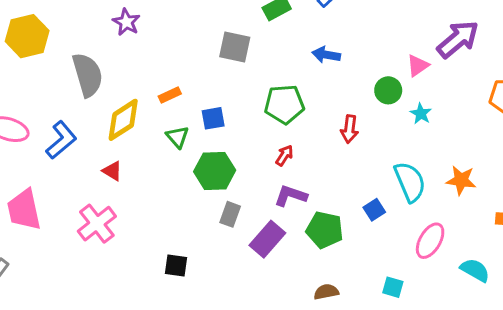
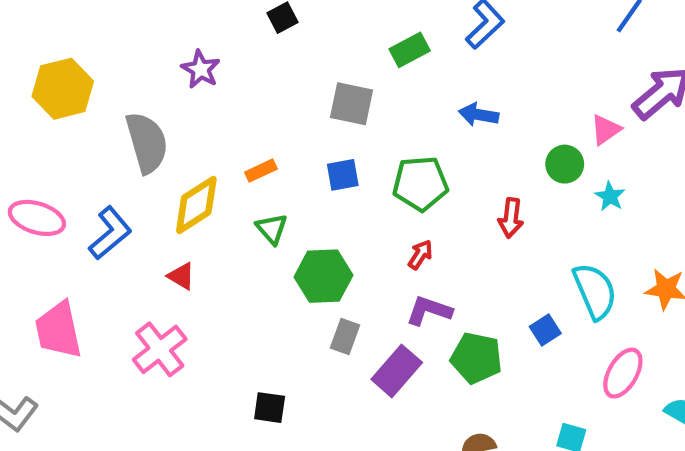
blue square: (213, 118) -> (343, 175), moved

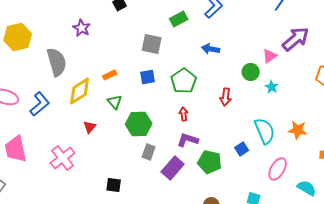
green pentagon: (420, 183) -> (184, 81), turned -30
red arrow: (420, 255) -> (184, 114), turned -40
red triangle: (181, 276) -> (90, 127), moved, turned 40

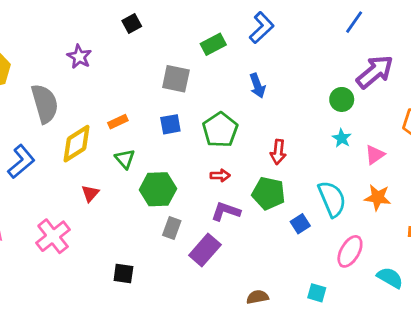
blue arrow: (211, 49) -> (257, 86), turned -120
pink triangle: (270, 56) -> (375, 155), moved
green circle: (251, 72) -> (342, 99), moved
red arrow: (184, 114) -> (220, 175), turned 96
green pentagon: (210, 162) -> (268, 193), moved

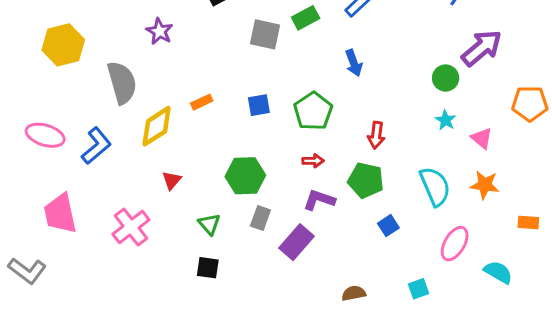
gray square: (176, 79) -> (265, 34), moved
pink triangle: (375, 155) -> (482, 138), turned -45
green triangle: (125, 159) -> (209, 224), moved
blue square: (300, 224) -> (388, 226), moved
cyan square: (317, 293) -> (418, 289), turned -36

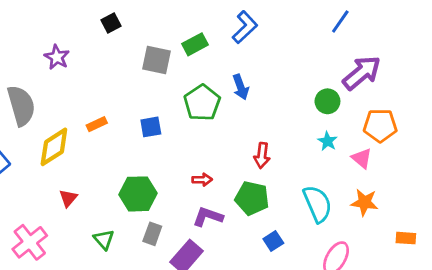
orange pentagon: (530, 104) -> (380, 126), moved
green pentagon: (313, 111) -> (202, 103), moved

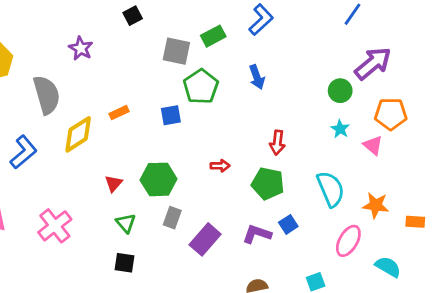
green pentagon: (202, 103) -> (201, 87), moved
red triangle: (68, 198) -> (114, 184), moved
orange star: (365, 202) -> (376, 205), moved
purple L-shape: (208, 217) -> (257, 234), moved

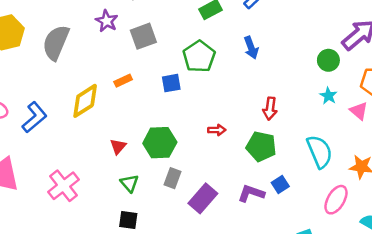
purple star: (81, 48) -> (107, 21), moved
gray square: (176, 51) -> (143, 36), moved, turned -32
gray semicircle: (47, 95) -> (56, 43), moved, turned -141

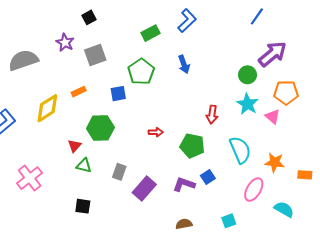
gray semicircle: (56, 43) -> (23, 60), turned 48
cyan star: (328, 96) -> (248, 104), size x1.5
red arrow: (270, 108) -> (212, 114), moved
green hexagon: (160, 143) -> (100, 128), moved
green triangle: (129, 183) -> (84, 166), moved, turned -35

